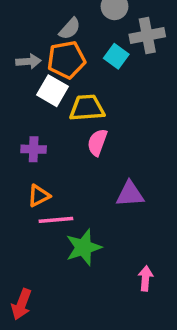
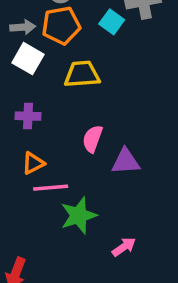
white square: (53, 91) -> (28, 59), moved
pink semicircle: (97, 142) -> (93, 139), moved
pink arrow: (145, 278) -> (124, 247), moved, turned 50

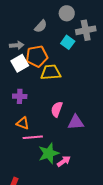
orange pentagon: (61, 25) -> (37, 56), moved
white square: (28, 59) -> (20, 63), turned 30
orange triangle: (33, 163) -> (23, 123), turned 48
pink arrow: (124, 247) -> (64, 161), moved

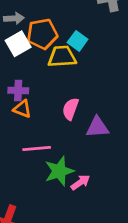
cyan square: (68, 42) -> (78, 41), moved
orange triangle: (23, 123) -> (22, 109), moved

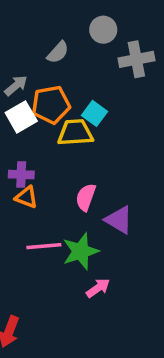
gray arrow: (14, 18) -> (16, 86), turned -36
purple triangle: (97, 127) -> (119, 220), turned 35
green star: (59, 171) -> (81, 251), moved

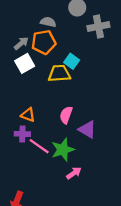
gray semicircle: (58, 52) -> (48, 22), turned -120
orange pentagon: (51, 105) -> (44, 42), moved
purple cross: (21, 175) -> (22, 134), moved
pink line: (44, 246) -> (39, 146), turned 40

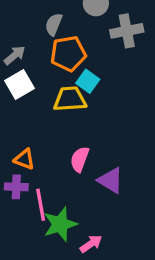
gray semicircle: (48, 22) -> (54, 24), turned -80
orange pentagon: (44, 42) -> (68, 54), moved
pink line: (39, 146) -> (41, 205), turned 45
green star: (63, 150) -> (60, 224), moved

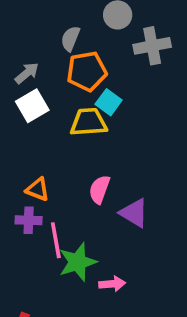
pink arrow: (91, 244) -> (112, 284), turned 30

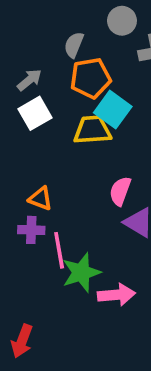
cyan square: (109, 102) -> (113, 110), size x1.4
pink semicircle: (99, 189) -> (120, 191), moved
pink arrow: (112, 284) -> (116, 295), size x1.4

